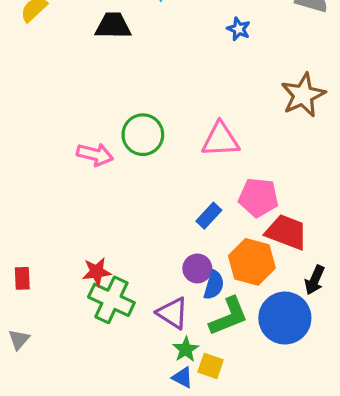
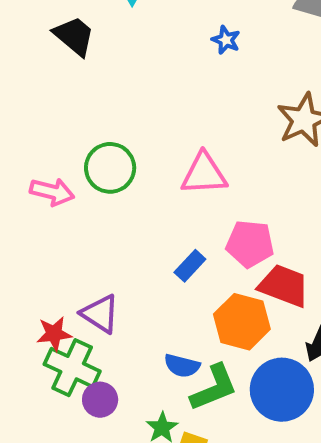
black trapezoid: (113, 26) -> (74, 36), turned 39
purple circle: (197, 268) -> (100, 400), moved
blue semicircle: (214, 285) -> (182, 366), moved, turned 88
purple triangle: (173, 313) -> (100, 314), moved

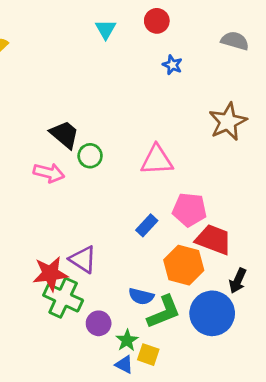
black trapezoid: (74, 36) -> (64, 134), moved
green circle: (110, 168) -> (90, 156), size x0.7
red star: (54, 334) -> (50, 274), size x1.4
purple circle: (100, 400) -> (99, 323), moved

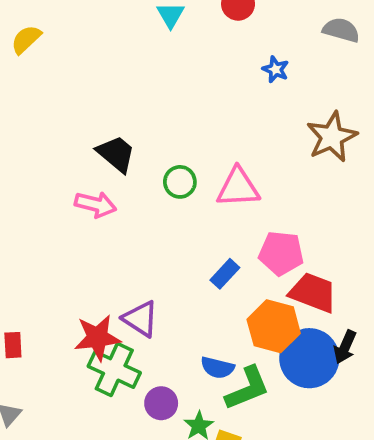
blue star: (172, 65) -> (276, 69), moved
green circle: (90, 156) -> (180, 182), moved
blue circle: (212, 313) -> (309, 358), moved

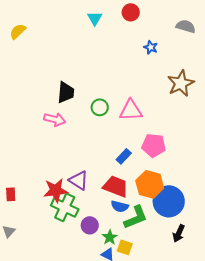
black trapezoid: (116, 154) -> (66, 92), turned 55
red trapezoid: (313, 293) -> (116, 186), moved
black arrow: (345, 347) -> (179, 233), moved

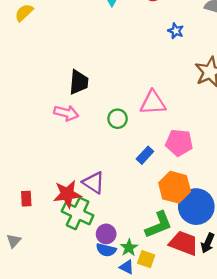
green circle: (100, 107) -> (118, 119), moved
red trapezoid: (116, 186) -> (184, 243), moved
red rectangle: (11, 194) -> (26, 199), moved
blue semicircle: (120, 206) -> (106, 250), moved

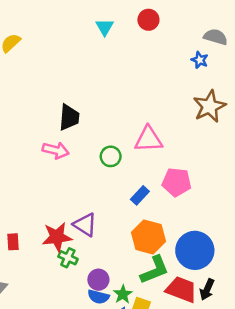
blue star: (176, 31) -> (200, 60), moved
orange hexagon: (175, 187) -> (148, 237), moved
green cross: (78, 213) -> (68, 258), size x0.6

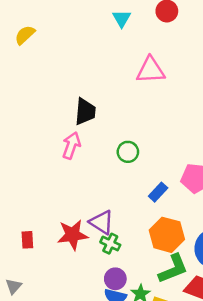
pink triangle: (148, 139) -> (151, 70), moved
pink arrow: (56, 150) -> (71, 146), turned -85
green cross: (68, 258) -> (110, 244), moved

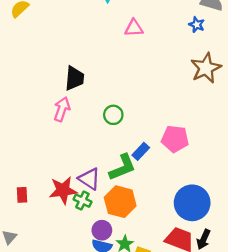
pink triangle: (151, 70) -> (134, 28), moved, size x0.7
orange hexagon: (167, 235) -> (120, 202), moved
green cross: (110, 244) -> (82, 201), moved
green L-shape: (173, 269) -> (122, 167), moved

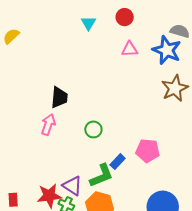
blue star: (197, 25) -> (167, 50), size x2.0
pink triangle: (134, 28) -> (130, 49), moved

